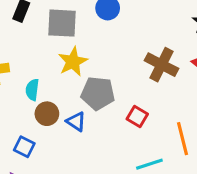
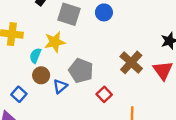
yellow star: (73, 62) -> (55, 42), moved
blue triangle: (76, 121) -> (60, 86), turned 32

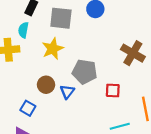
cyan semicircle: (35, 56) -> (23, 30), moved
red square: (104, 94) -> (113, 90), turned -32

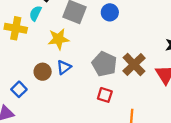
gray pentagon: (85, 72) -> (104, 64), moved
blue triangle: (67, 92) -> (64, 67), moved

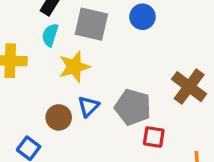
cyan semicircle: (35, 13) -> (50, 35), moved
gray pentagon: (104, 64) -> (133, 107), moved

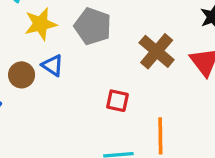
blue triangle: (88, 106) -> (53, 65), turned -45
gray pentagon: (133, 107) -> (93, 26), moved

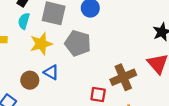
brown cross: (157, 51) -> (123, 77), moved, turned 30

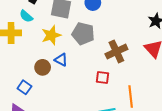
cyan semicircle: (24, 21) -> (26, 16), moved, turned -64
brown cross: (123, 77) -> (116, 52), moved

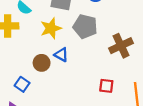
red square: (102, 78) -> (106, 86), moved

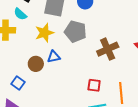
blue triangle: (61, 55) -> (54, 57), turned -40

